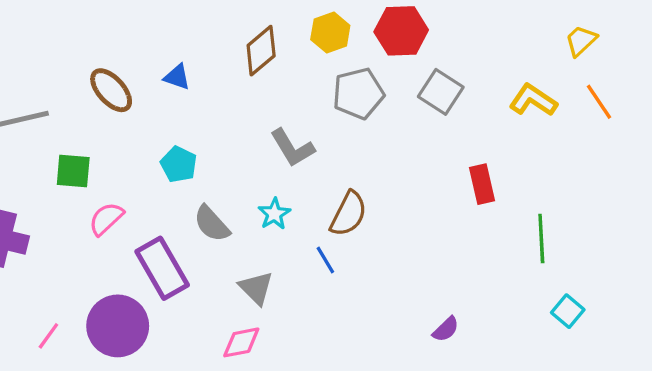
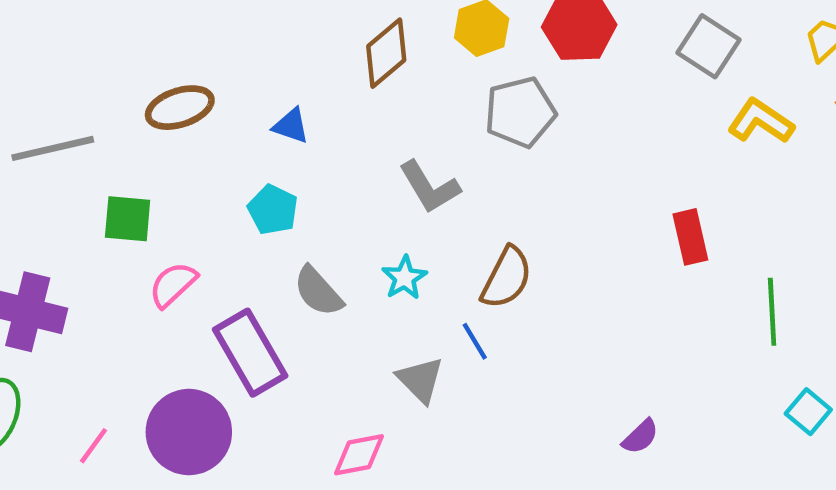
blue triangle: (177, 77) -> (291, 126), moved
brown ellipse: (111, 90) -> (180, 108), turned -66
gray square: (441, 92) -> (709, 46), moved
gray triangle: (256, 288) -> (420, 380), moved

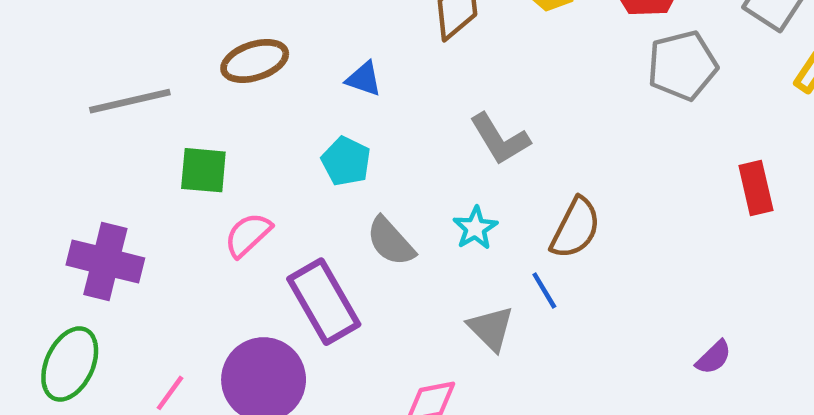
gray pentagon: (520, 112) -> (682, 65), moved
purple semicircle: (640, 437) -> (714, 357), moved

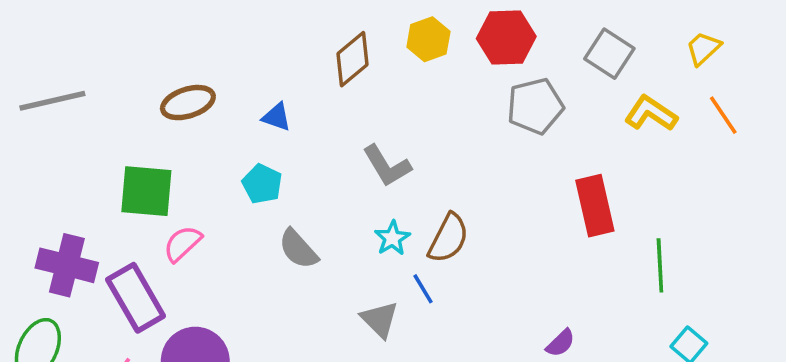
gray line: (130, 101) -> (52, 101), moved
green square: (203, 170) -> (146, 191), size x1.4
red rectangle: (756, 188) -> (595, 206), size x1.4
cyan star: (475, 228) -> (392, 238), moved
purple rectangle: (324, 302) -> (136, 298), moved

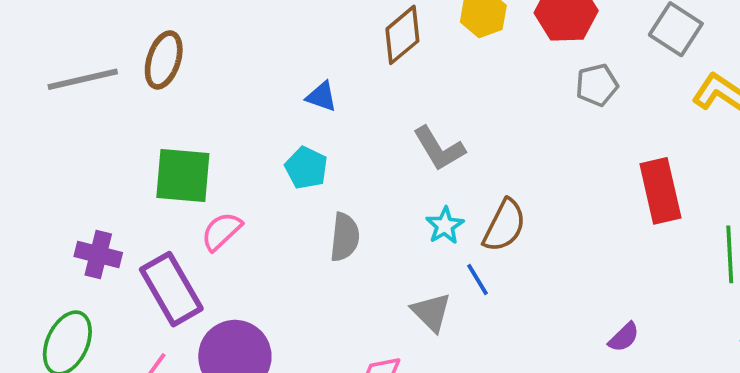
brown ellipse: (188, 103) -> (164, 60), moved, turned -54
gray pentagon: (535, 106) -> (597, 85), size x0.7
gray semicircle: (298, 249) -> (345, 237), turned -132
purple cross: (67, 265) -> (98, 254), size x0.7

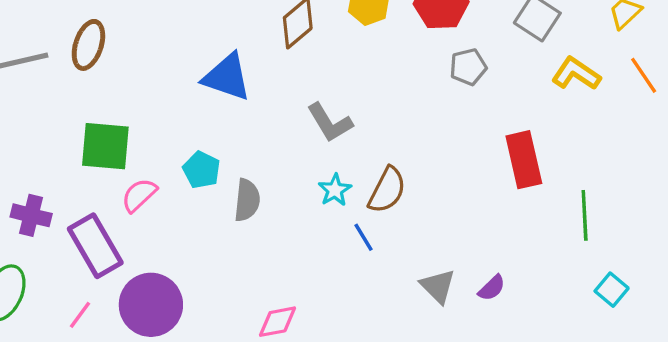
blue triangle: (322, 97) -> (227, 77), size x1.8
cyan pentagon: (306, 168) -> (202, 170), moved
gray triangle: (431, 312) -> (438, 286), moved

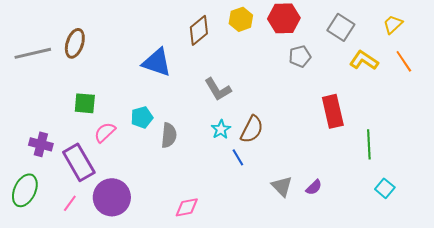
green square: (105, 146) -> (85, 103), size x0.7
cyan pentagon: (202, 170) -> (142, 117), turned 30

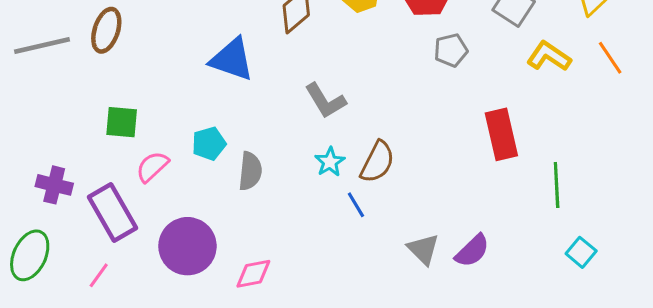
purple semicircle: (314, 187) -> (472, 251), size x1.4
purple circle: (112, 197) -> (187, 246), moved
pink diamond: (187, 207) -> (253, 274), moved

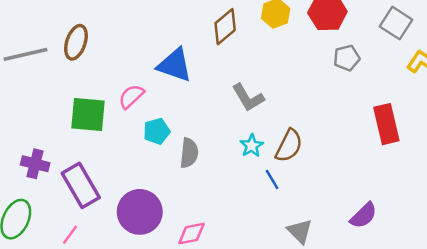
green square: (122, 122) -> (88, 114), size x1.4
pink semicircle: (152, 167) -> (131, 96), moved
gray triangle: (423, 249) -> (300, 231), moved

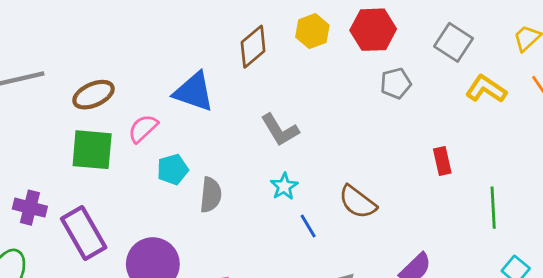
brown ellipse: (76, 42) -> (93, 95), moved, turned 48
red rectangle: (386, 124) -> (442, 161), size x0.6
brown semicircle: (289, 146) -> (358, 202), moved, turned 100

